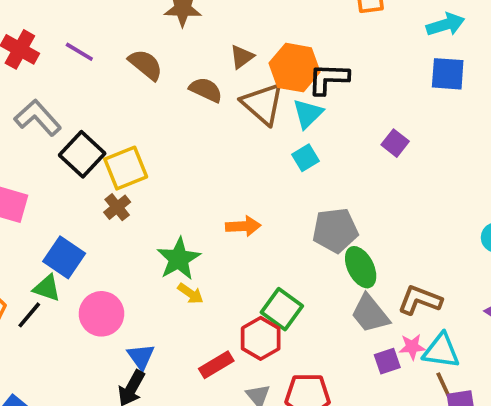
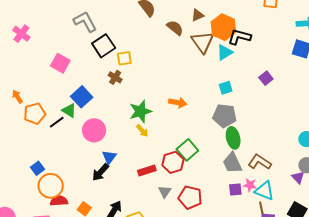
cyan square: (305, 158) -> (226, 88), moved
yellow square: (126, 168) -> (124, 58), size x0.7
brown cross: (117, 207) -> (115, 77), turned -32

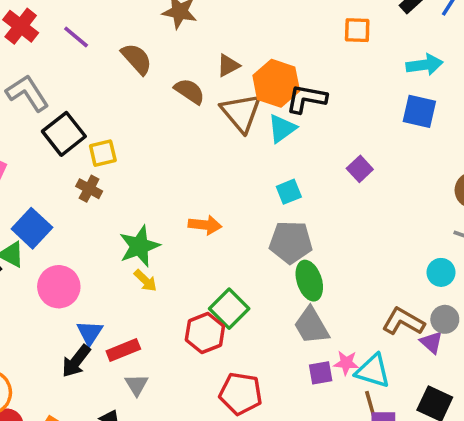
brown L-shape: (260, 162) -> (403, 322), moved
red rectangle: (147, 170) -> (123, 350), moved
gray triangle: (165, 192) -> (137, 385), moved

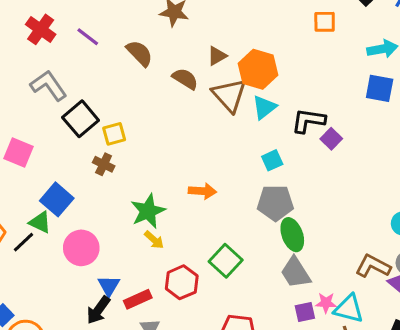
black L-shape: (306, 99) -> (308, 121), moved
red hexagon: (205, 333) -> (182, 282), moved

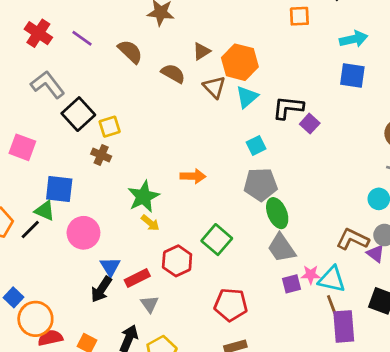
brown triangle: (229, 95) -> (214, 87), size x0.7
blue square: (57, 199) -> (59, 189), turned -32

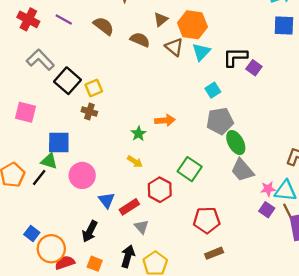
green star: (144, 197) -> (138, 134), moved, size x0.6
purple square: (291, 284) -> (267, 210), moved, turned -35
black arrow: (101, 289) -> (90, 231), moved

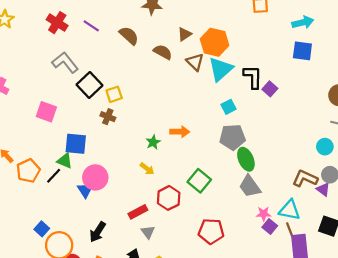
cyan triangle: (201, 52) -> (221, 69), size x1.4
black L-shape: (235, 57) -> (253, 77), turned 85
pink star: (268, 189) -> (264, 214), moved
blue triangle: (107, 200) -> (85, 190), moved

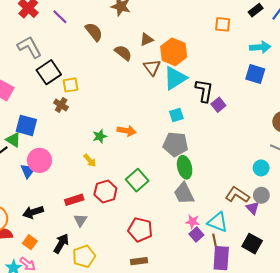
black arrow: (98, 232) -> (33, 212), turned 30

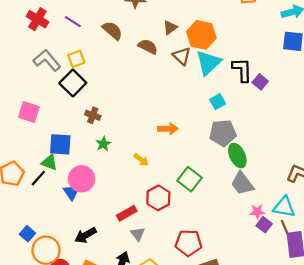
yellow square: (71, 85) -> (76, 59), moved
green star: (100, 136) -> (103, 144), moved
yellow arrow: (90, 160) -> (141, 160), moved
red pentagon: (140, 230) -> (189, 243), moved

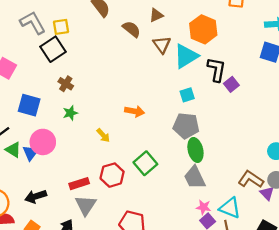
orange hexagon: (201, 35) -> (203, 29), moved
green triangle: (49, 162) -> (13, 150), moved
gray triangle: (138, 234) -> (86, 205), size x1.5

